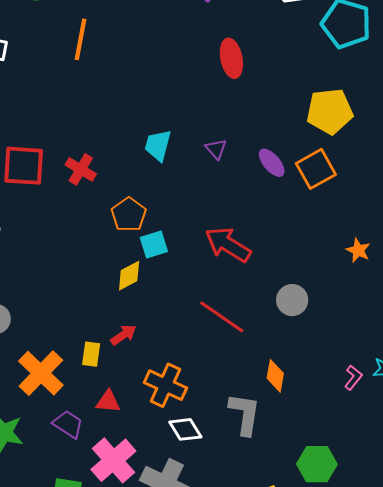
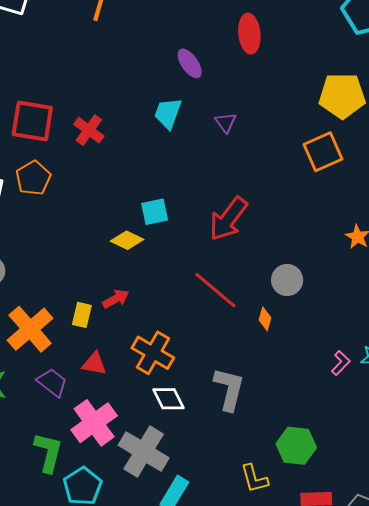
purple ellipse: (272, 163) -> (190, 63), moved
orange pentagon: (129, 215) -> (33, 178), moved
red arrow: (228, 245) -> (228, 219), turned -90
yellow diamond: (129, 276) -> (127, 240), turned 48
orange diamond: (275, 376) -> (265, 319), moved, size x0.7

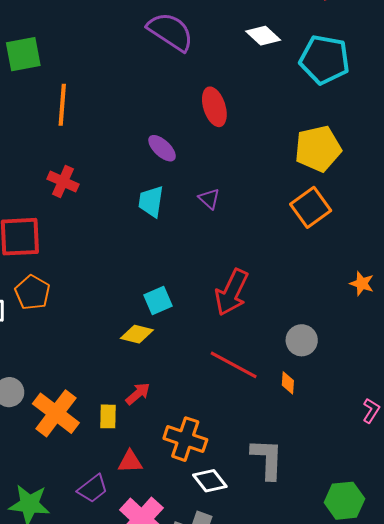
red cross: (89, 130) -> (63, 182), moved
orange cross: (30, 329) -> (56, 413), moved
purple trapezoid: (52, 382) -> (93, 489), turned 116

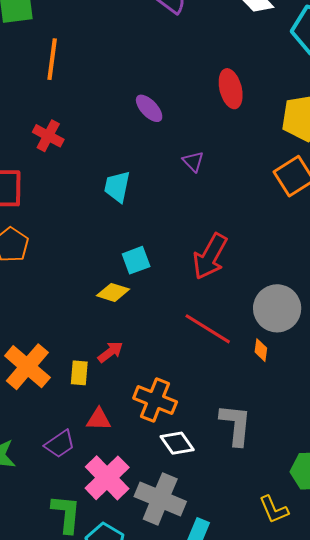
red ellipse: (214, 107) -> (231, 89), moved
cyan trapezoid: (151, 201) -> (117, 187), moved
gray circle: (302, 340) -> (277, 308), size x1.5

